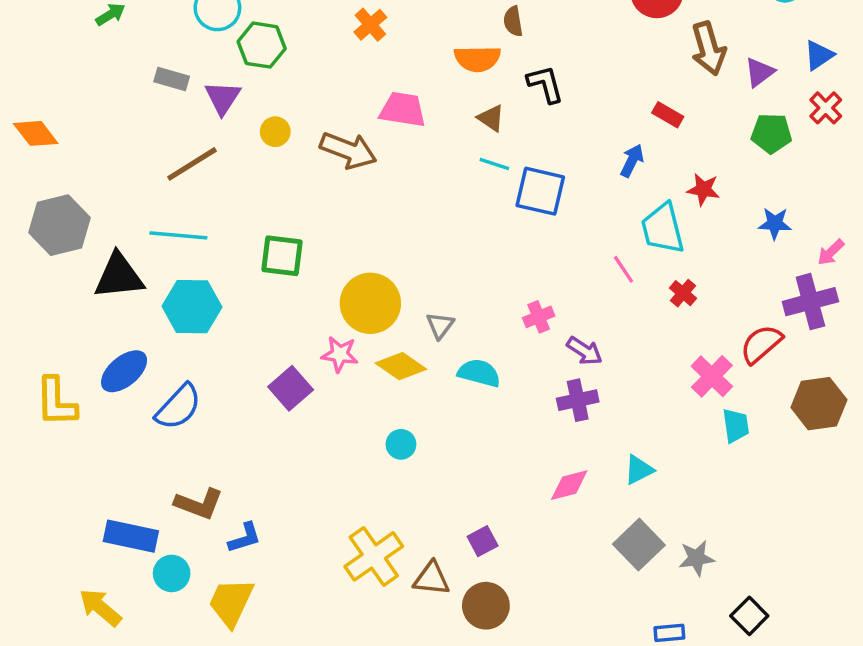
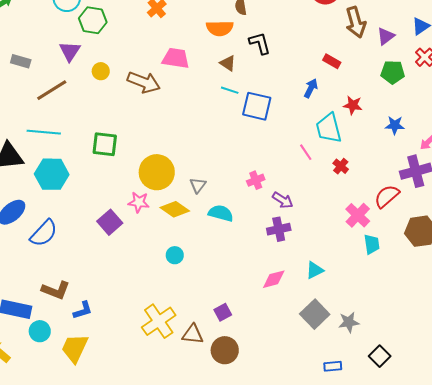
gray rectangle: (172, 79) -> (21, 61), moved

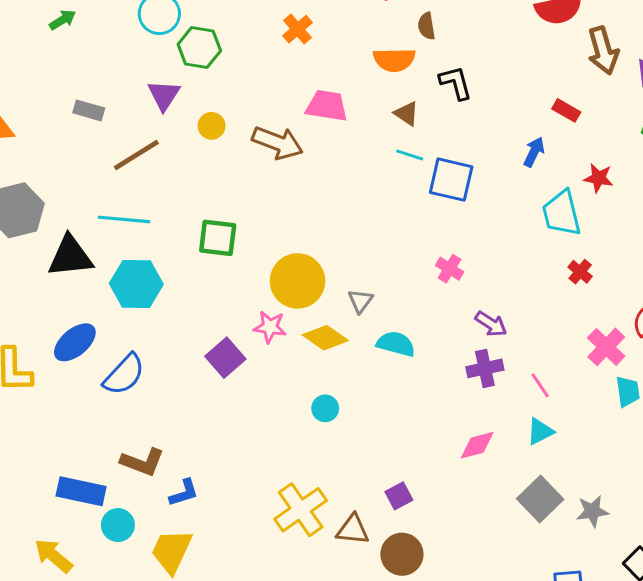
pink line: (306, 152) -> (540, 385), moved
pink cross: (256, 180) -> (450, 269), moved, turned -36

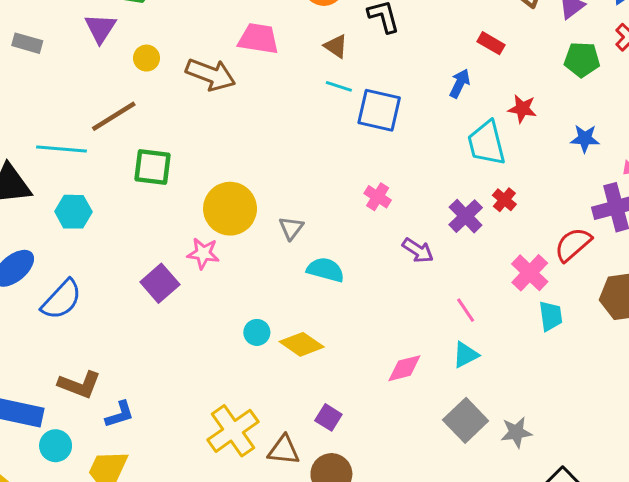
brown line: (136, 155) -> (114, 116), moved
cyan hexagon: (136, 284) -> (73, 212), size x0.7
yellow diamond: (325, 338) -> (302, 344), moved
purple cross: (485, 368) -> (466, 216), moved, turned -32
purple square: (399, 496) -> (328, 417), turned -30

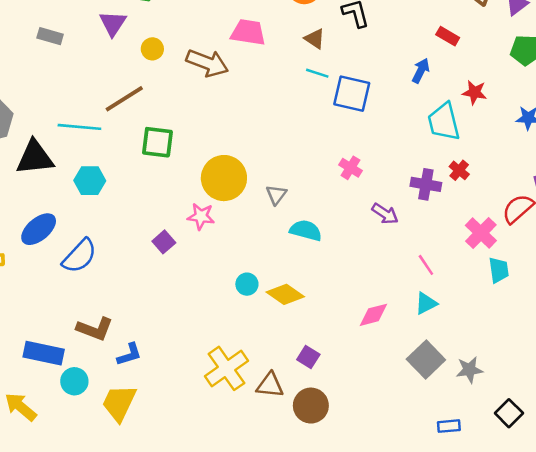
purple cross: (466, 216) -> (426, 184), turned -36
purple square: (160, 283) -> (164, 242), size x0.7

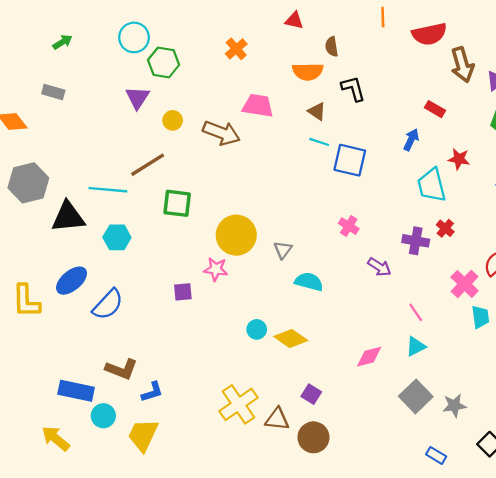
gray rectangle: (50, 36) -> (53, 92), moved
purple square: (164, 242) -> (183, 292), turned 36
blue rectangle: (449, 426) -> (436, 455), turned 36

